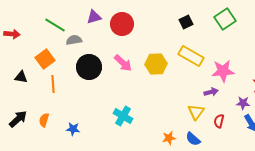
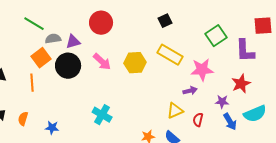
purple triangle: (94, 17) -> (73, 42), moved
green square: (225, 19) -> (216, 36), moved
orange square: (45, 59) -> (41, 58), moved
yellow triangle: (196, 112) -> (175, 111), turned 30

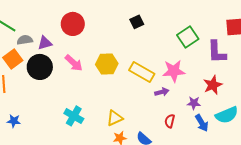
yellow rectangle: (170, 55) -> (142, 72), moved
yellow triangle: (175, 111) -> (115, 118), moved
blue star: (52, 128) -> (14, 121), moved

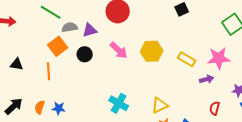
black circle: (40, 67) -> (85, 54), size x0.6
yellow rectangle: (142, 72) -> (187, 59), size x0.7

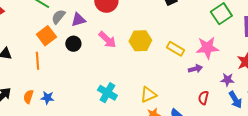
gray semicircle: (70, 27) -> (58, 17), turned -42

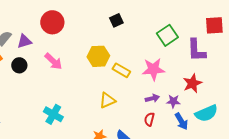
yellow hexagon: (140, 41) -> (98, 56), moved
purple arrow: (195, 69) -> (152, 98), moved
yellow triangle: (148, 95) -> (107, 100), moved

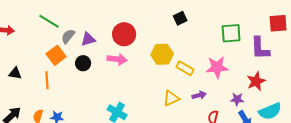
red circle: (52, 22) -> (124, 34), moved
green square: (167, 35) -> (231, 33), turned 30
pink arrow: (53, 61) -> (117, 59), turned -36
purple arrow: (152, 98) -> (199, 95), moved

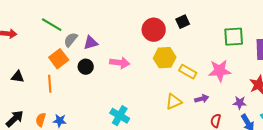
red circle: (124, 34) -> (154, 30), moved

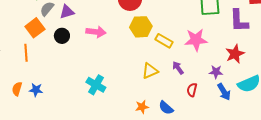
purple arrow: (202, 99) -> (178, 68), turned -112

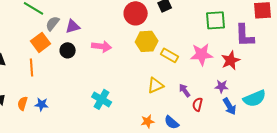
red star: (235, 54) -> (231, 60), moved
purple arrow: (178, 68) -> (185, 90), moved

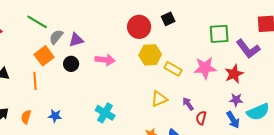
purple L-shape: (245, 35) -> (248, 49), turned -35
purple star: (222, 86) -> (236, 100), moved
blue star: (42, 104) -> (55, 116), moved

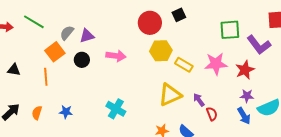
green line: (37, 22) -> (34, 22), moved
yellow triangle: (159, 99) -> (170, 95), size x1.4
red semicircle: (201, 118) -> (212, 114), turned 144

